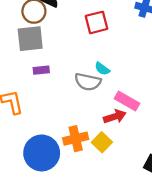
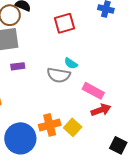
red arrow: (115, 116) -> (101, 110), moved

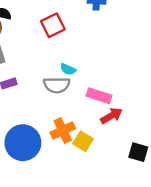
orange cross: (50, 125) -> (63, 131), moved
blue circle: (20, 138) -> (23, 143), moved

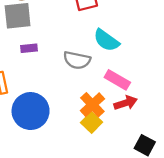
cyan semicircle: (68, 69) -> (106, 40), moved, size x1.6
orange cross: (63, 131) -> (92, 105), moved, turned -30

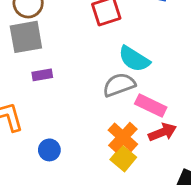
gray semicircle: (77, 60) -> (119, 85), moved, turned 152
blue circle: (31, 111) -> (49, 150), size x0.5

